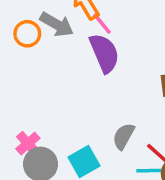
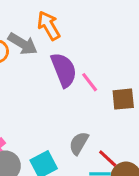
pink line: (102, 23) -> (90, 82), moved

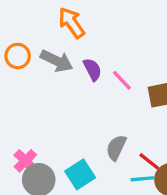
gray arrow: (23, 44) -> (57, 61), moved
purple semicircle: (64, 70) -> (92, 69), size x0.6

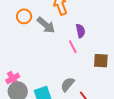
purple semicircle: (92, 69) -> (80, 31), moved
pink line: (122, 80) -> (73, 47), moved

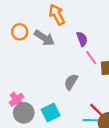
pink line: (73, 47) -> (91, 58), moved
gray semicircle: (68, 84) -> (71, 82), moved

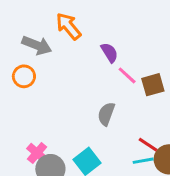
orange circle: (20, 32) -> (24, 76), moved
gray arrow: (44, 38) -> (37, 45), moved

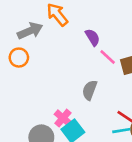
gray arrow: (37, 45) -> (30, 31), turned -45
pink cross: (37, 153) -> (63, 118), moved

